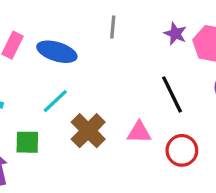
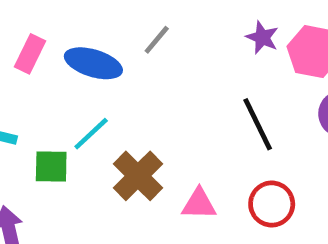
gray line: (113, 27) -> (157, 40), moved, turned 35
pink triangle: (139, 132) -> (199, 204), moved
green square: (27, 142) -> (51, 166), moved

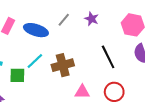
purple star: (262, 37) -> (92, 19), moved
brown cross: (138, 176) -> (63, 65), moved, turned 30

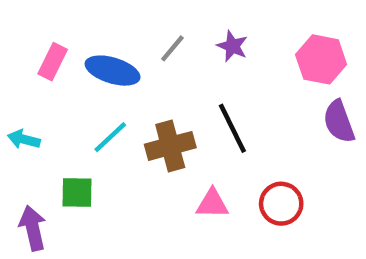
black line: (108, 57) -> (232, 128), moved
green square: (17, 75) -> (77, 193), moved

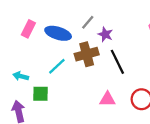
purple star: (232, 46) -> (105, 34), moved
cyan arrow: (24, 139) -> (21, 76), moved
brown cross: (170, 146) -> (87, 54), moved

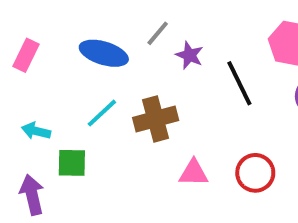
pink rectangle: (28, 29) -> (26, 55), moved
brown cross: (87, 54) -> (156, 119), moved
black line: (117, 62) -> (239, 83), moved

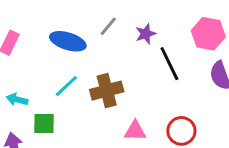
purple star: (189, 55) -> (146, 34), moved, turned 30

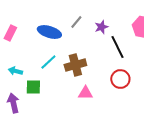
pink triangle: (135, 131) -> (85, 93), moved
red circle: (181, 131) -> (120, 79), moved

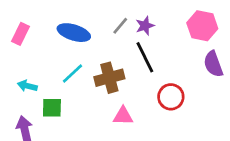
gray line: (76, 22) -> (120, 26), moved
black line: (117, 47) -> (145, 57), moved

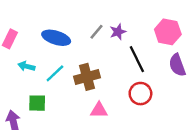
black line: (145, 57) -> (137, 59), moved
cyan arrow: (27, 86) -> (26, 66), moved

